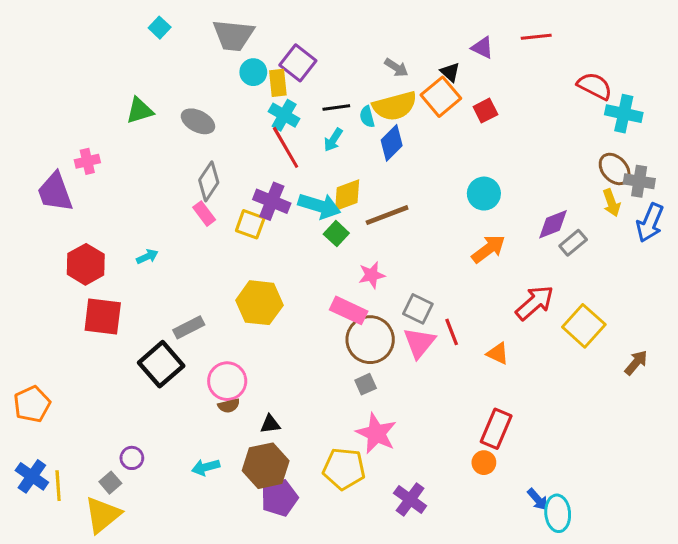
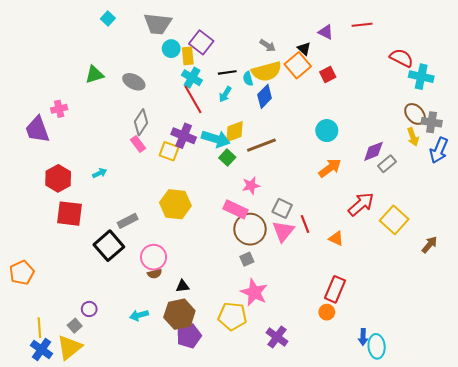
blue cross: (32, 476) -> (42, 349), moved
blue arrow: (538, 499) -> (363, 337), turned 42

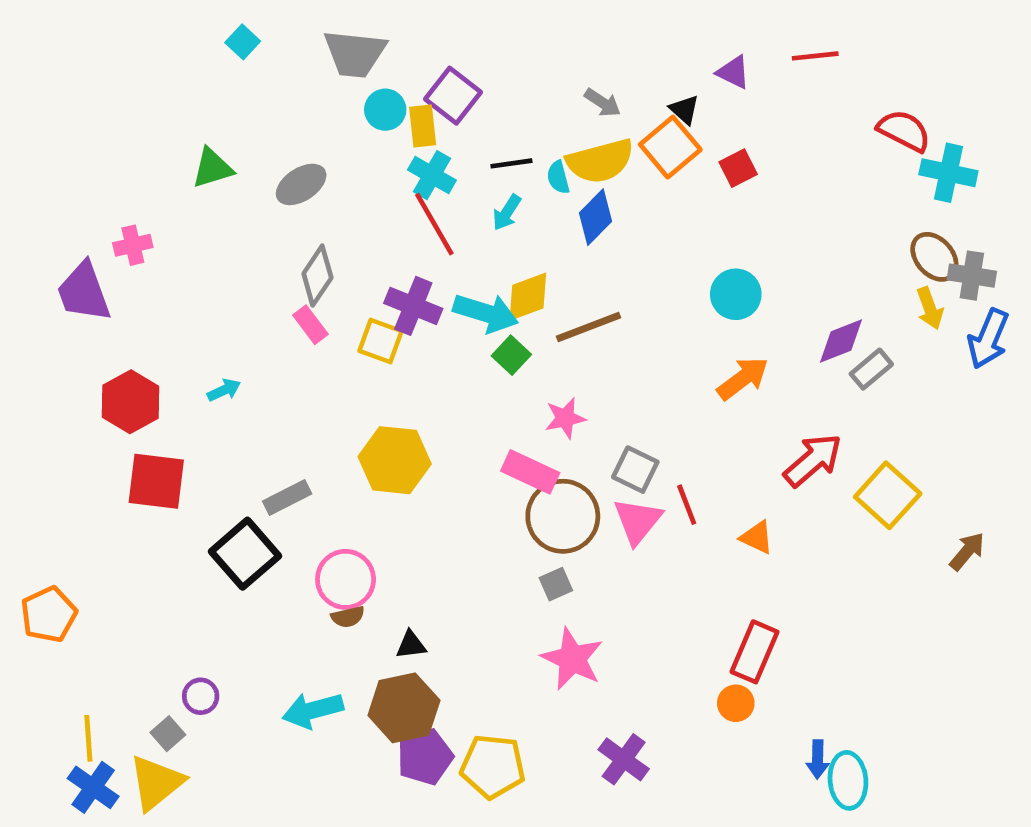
gray ellipse: (134, 82) -> (301, 184), turned -60
cyan arrow: (139, 315) -> (313, 710), size x1.4
yellow pentagon: (232, 316) -> (493, 766), moved

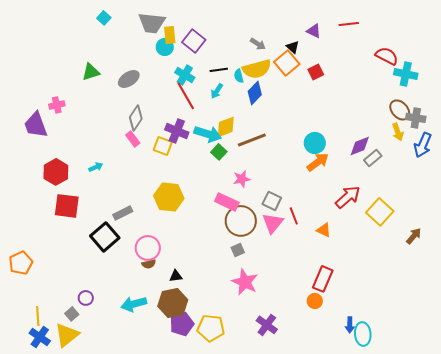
yellow rectangle: (423, 126) -> (170, 35), moved
cyan circle: (736, 294) -> (315, 143), moved

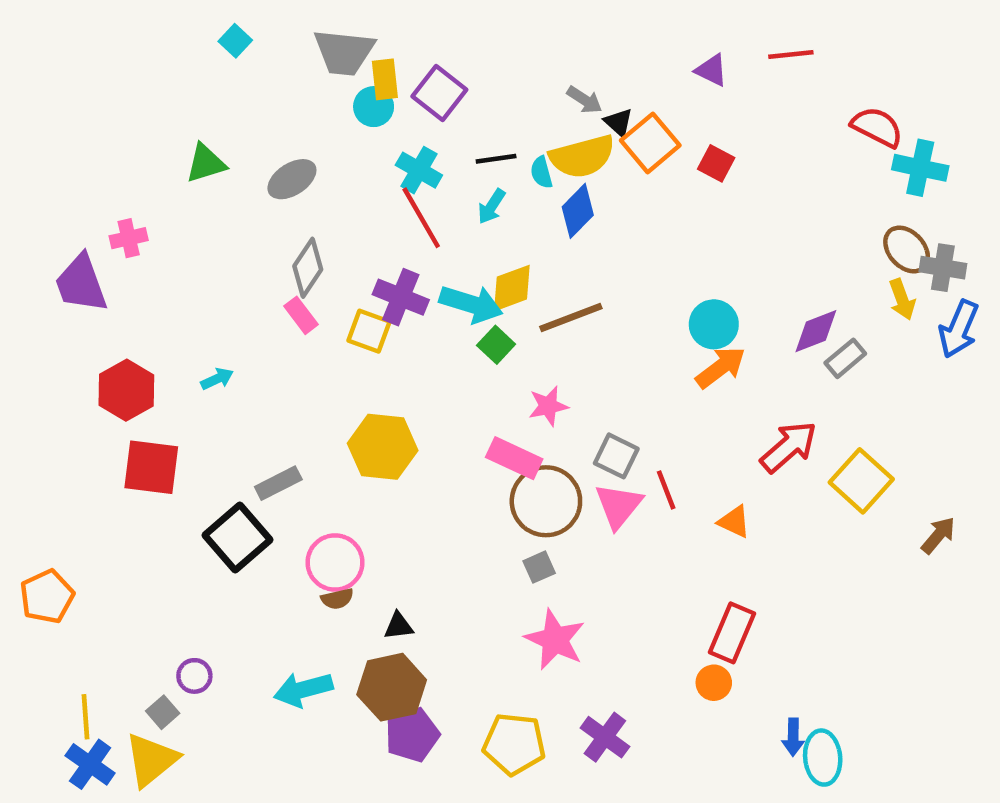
black triangle: (293, 47) -> (619, 122), moved
red square: (316, 72) -> (716, 163), turned -35
yellow pentagon: (211, 328) -> (514, 744), moved

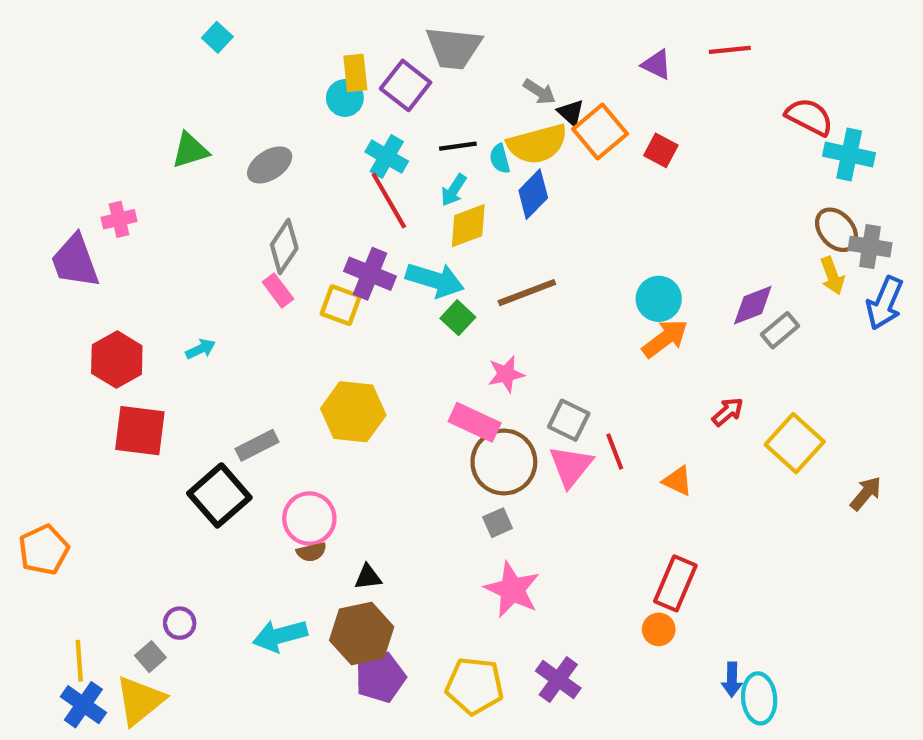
gray trapezoid: (344, 52) -> (454, 48), moved
yellow diamond: (512, 288) -> (468, 226), moved
red arrow: (789, 447) -> (728, 412), size x0.6

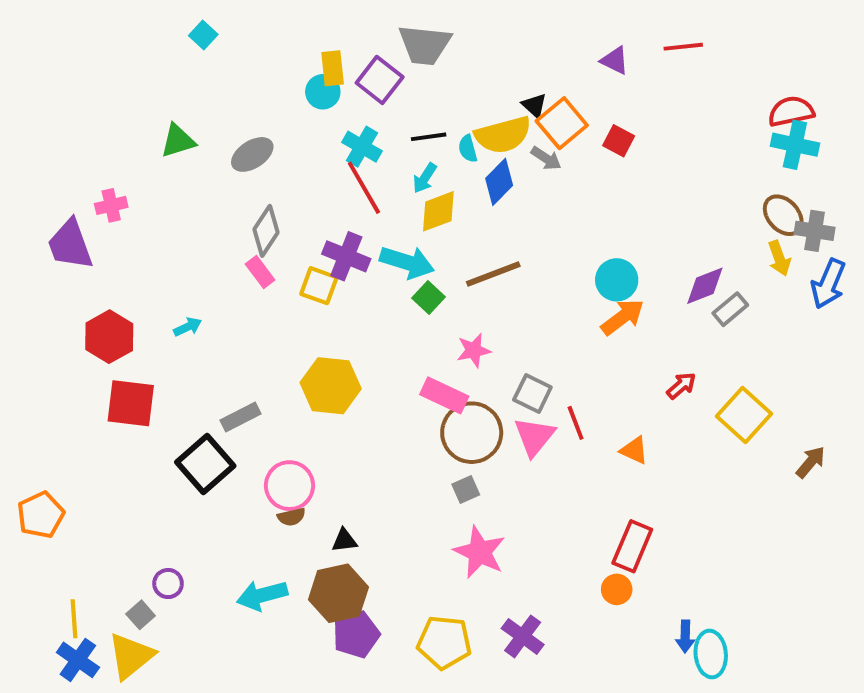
gray arrow: (539, 92) -> (546, 158), moved
red semicircle: (809, 117) -> (791, 111), moved, turned -39

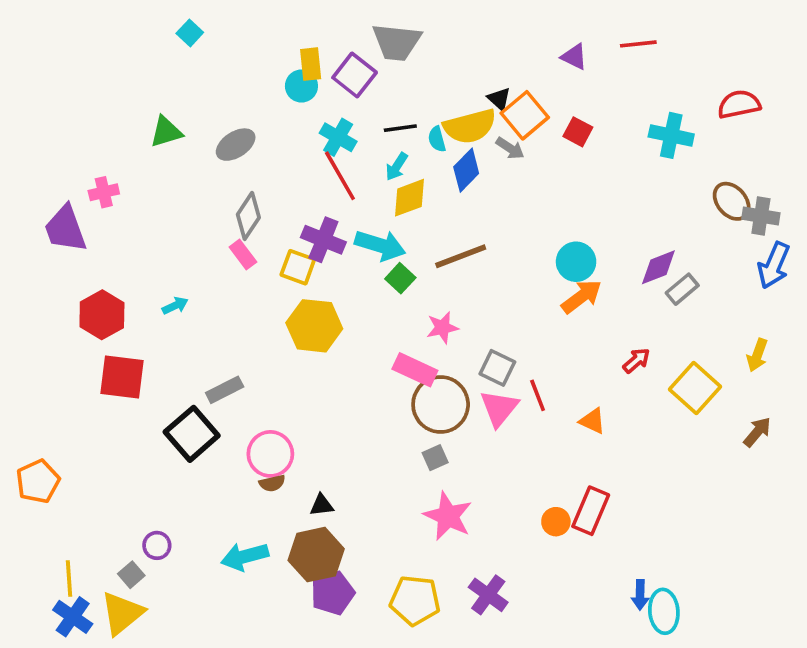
cyan cross: (795, 145) -> (671, 135), moved
yellow arrow: (779, 258) -> (757, 355), moved, turned 40
yellow hexagon: (331, 386) -> (314, 326), moved
orange circle: (617, 589) -> (556, 522), moved

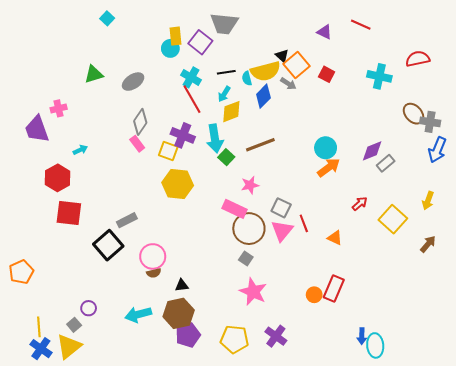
red line: (638, 44) -> (361, 25), turned 30
cyan arrow: (380, 245) -> (215, 138), turned 64
cyan arrow: (175, 306) -> (80, 150), moved
gray square: (435, 458) -> (246, 259), turned -32

